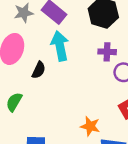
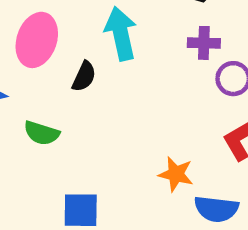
green semicircle: (14, 102) -> (42, 133), turned -102

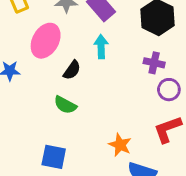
cyan arrow: (121, 34) -> (101, 47), size x0.7
green semicircle: (42, 133) -> (65, 105), moved

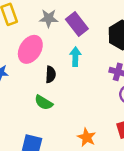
black semicircle: (72, 70) -> (51, 74), turned -35

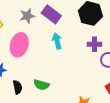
black semicircle: (51, 74) -> (17, 87), moved

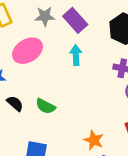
pink ellipse: (19, 45) -> (27, 51), turned 30
black semicircle: (17, 87) -> (15, 103), turned -48

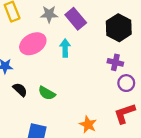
cyan arrow: (76, 55) -> (65, 48), moved

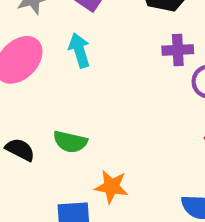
orange star: (88, 125) -> (111, 187), moved

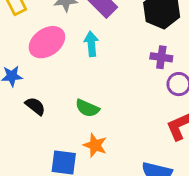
green semicircle: (70, 142) -> (87, 108), moved

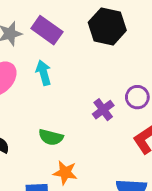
purple cross: (161, 57) -> (103, 110), moved, turned -35

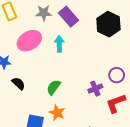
purple cross: (103, 110) -> (95, 89), moved
green semicircle: (51, 137) -> (54, 87), turned 98

